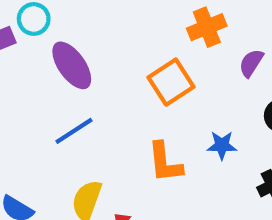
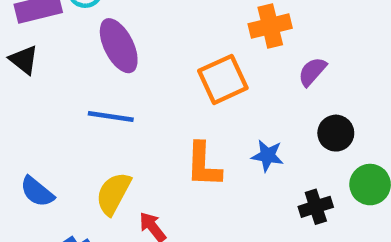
blue line: (74, 131) -> (111, 116), turned 33

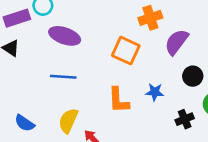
purple ellipse: (119, 46) -> (65, 36), turned -40
purple semicircle: (312, 72) -> (177, 42), size x1.5
orange square: (223, 79) -> (126, 51), turned -36

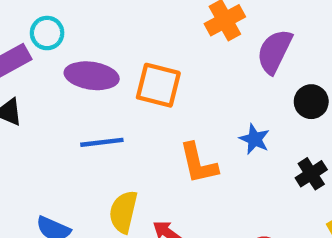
orange square: (126, 51) -> (158, 85), moved
blue star: (155, 92) -> (255, 139), turned 30

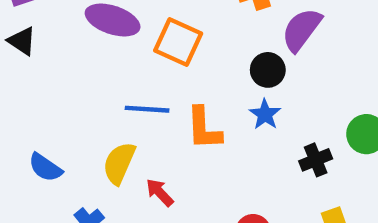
black circle: (311, 102) -> (268, 70), moved
blue line: (102, 142) -> (147, 109), moved

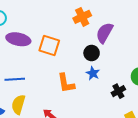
blue line: (147, 109) -> (15, 79), moved
yellow semicircle: (119, 163) -> (18, 104), moved

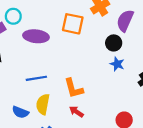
orange square: (49, 45) -> (73, 24), moved
orange L-shape: (66, 83) -> (74, 88), moved

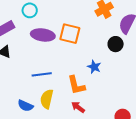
cyan circle: (13, 16) -> (30, 10), moved
orange square: (73, 24) -> (70, 34), moved
blue star: (117, 64) -> (94, 67), moved

